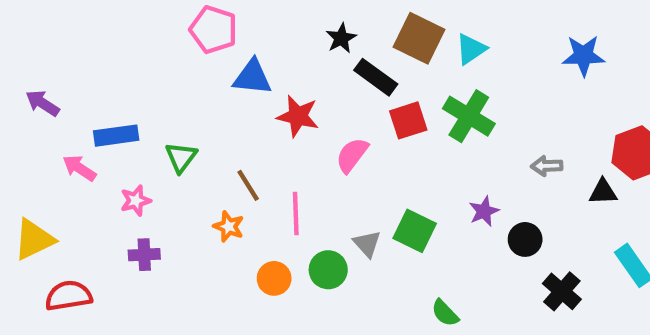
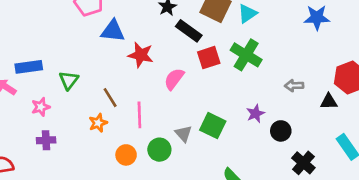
orange star: (229, 226) -> (98, 123), turned 30

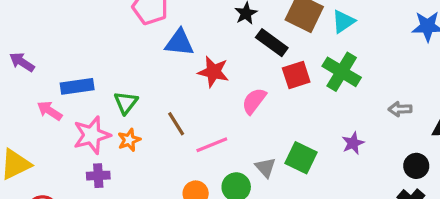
pink star: (41, 107) -> (92, 135), size x1.6
pink line: (139, 115) -> (212, 145), turned 70
orange star: (98, 123) -> (129, 140), moved
black circle: (281, 131) -> (416, 166), moved

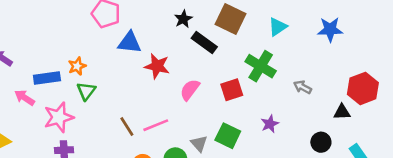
cyan triangle: (343, 21) -> (278, 27), moved
red square: (296, 75) -> (232, 90), moved
gray arrow: (400, 109) -> (303, 87), moved, turned 30
brown line: (176, 124) -> (127, 126), moved
orange star: (129, 140) -> (77, 66), moved

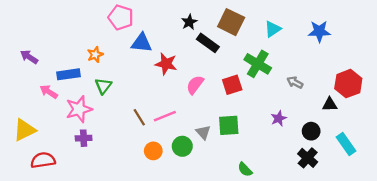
orange star: (77, 66) -> (95, 55), moved
purple star: (270, 124) -> (279, 118), moved
green square: (228, 136) -> (229, 125), turned -30

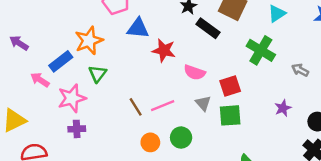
orange star: (95, 55) -> (89, 41), size x1.6
blue rectangle: (68, 74) -> (61, 61), turned -30
pink semicircle: (195, 85) -> (195, 72), turned -108
red square: (232, 85) -> (230, 86), moved
gray triangle: (203, 132) -> (203, 103), moved

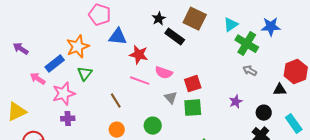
green cross: (261, 50) -> (247, 44), moved
pink line: (163, 106) -> (140, 81), moved, turned 42
orange circle: (150, 142) -> (117, 130), moved

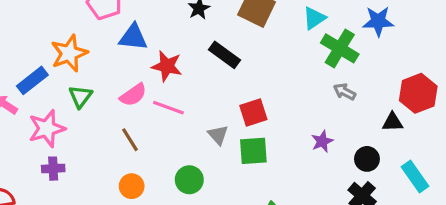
black rectangle: (175, 37) -> (224, 55), moved
pink semicircle: (164, 73) -> (133, 95), moved, turned -54

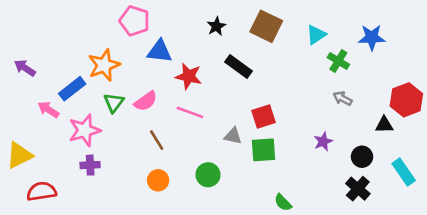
green cross: (340, 48) -> (338, 61), size x0.7
pink semicircle: (133, 95) -> (146, 101), moved
gray triangle: (218, 135) -> (233, 136), turned -36

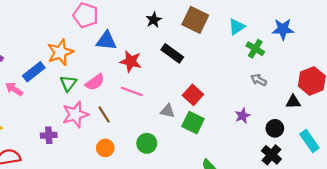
red square: (263, 116) -> (193, 95), turned -30
pink star: (85, 130) -> (75, 114), moved
green square: (263, 150) -> (193, 123), turned 30

